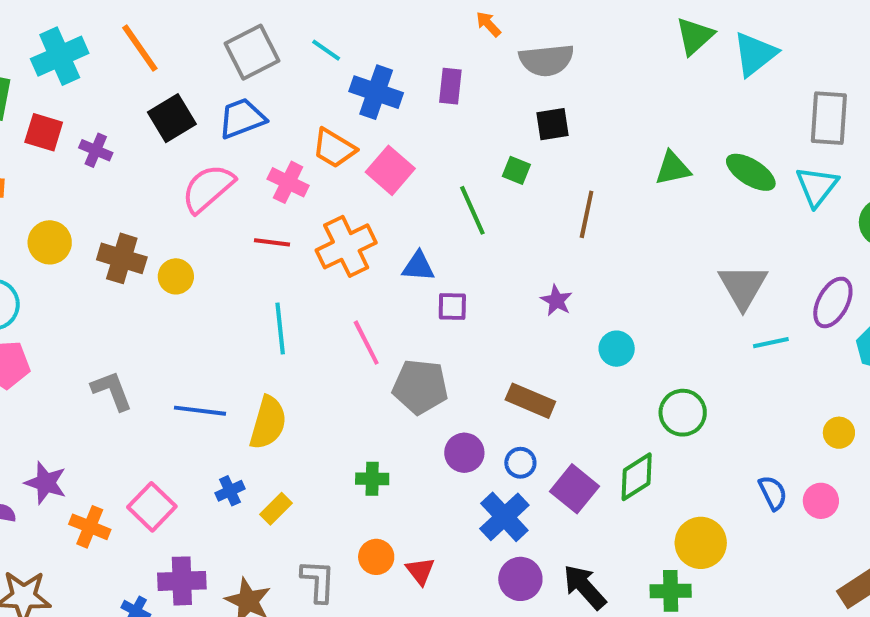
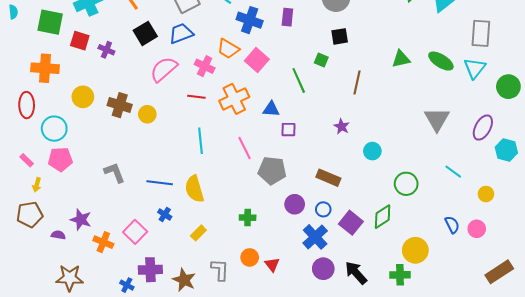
cyan line: (771, 343) -> (453, 172), moved, turned 48
yellow semicircle: (268, 423) -> (194, 189), turned 148
blue cross: (230, 491) -> (165, 214), moved, turned -32

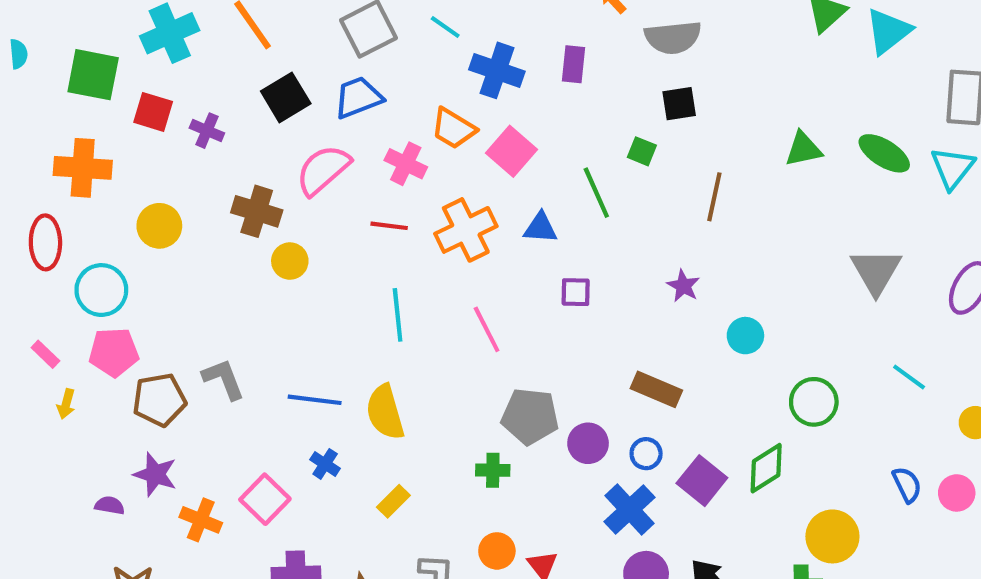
brown cross: (120, 105) -> (257, 211), moved
blue triangle: (271, 109) -> (540, 228), moved
gray pentagon: (272, 170) -> (530, 416), moved
brown pentagon: (30, 214) -> (159, 400), moved

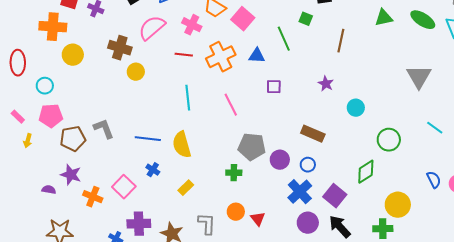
orange cross: (83, 168) -> (53, 27), moved
cyan circle: (101, 290) -> (45, 86), size x0.7
purple square: (702, 481) -> (335, 196), moved

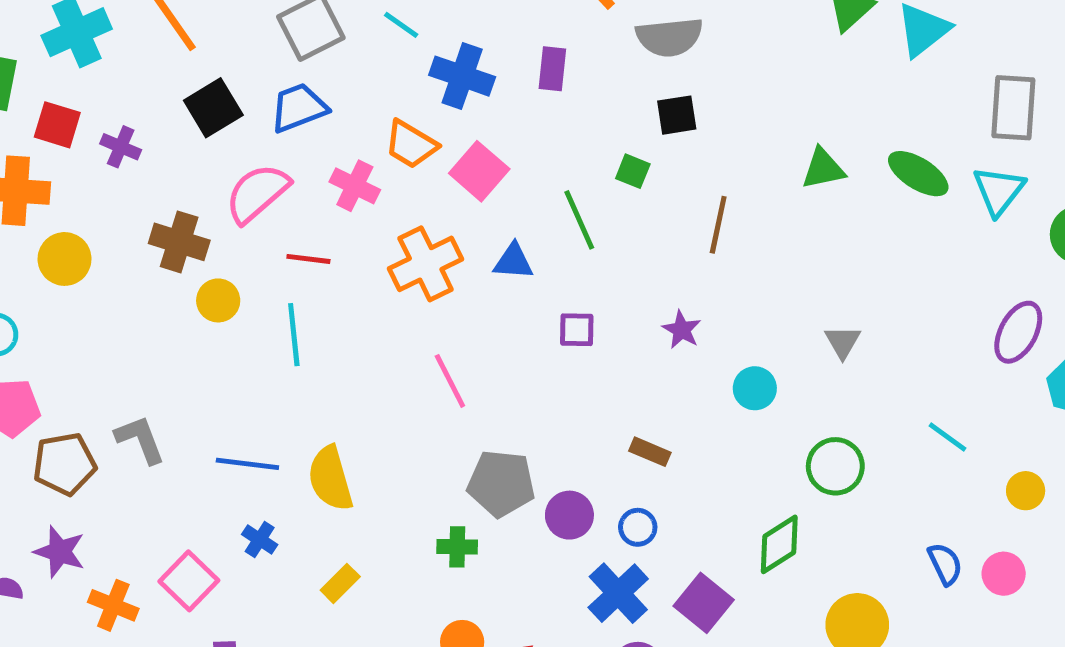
red line: (184, 55) -> (308, 259), moved
gray triangle: (419, 77) -> (843, 342), moved, size x0.6
purple square: (274, 87) -> (577, 330), moved
cyan line: (188, 98) -> (294, 335), moved
brown rectangle: (313, 134) -> (650, 452), size x0.7

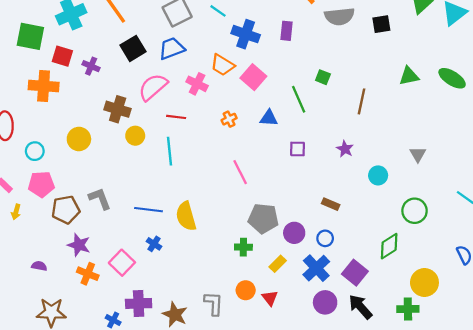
black square: (677, 115) -> (381, 24), moved
yellow circle: (65, 259) -> (79, 139), moved
orange cross: (426, 264) -> (229, 119), size x0.5
purple star: (60, 552) -> (79, 245), moved
yellow rectangle: (340, 583) -> (278, 264), moved

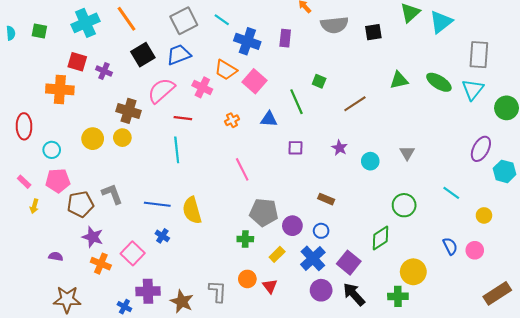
green square: (30, 36) -> (39, 31), moved, size x0.6
brown line: (362, 101) -> (355, 104), turned 45
yellow circle: (135, 136) -> (122, 138), moved
cyan circle: (378, 175) -> (370, 161), moved

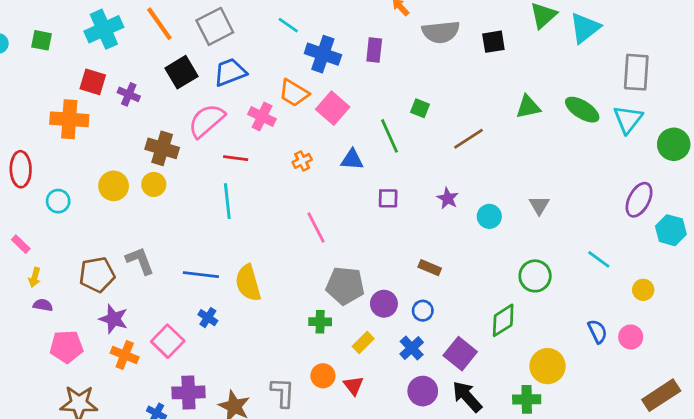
gray square: (184, 21) -> (215, 26), moved
pink pentagon: (58, 181) -> (66, 347), moved
purple semicircle: (56, 256) -> (43, 305), moved
blue cross: (313, 258) -> (412, 348), size x0.7

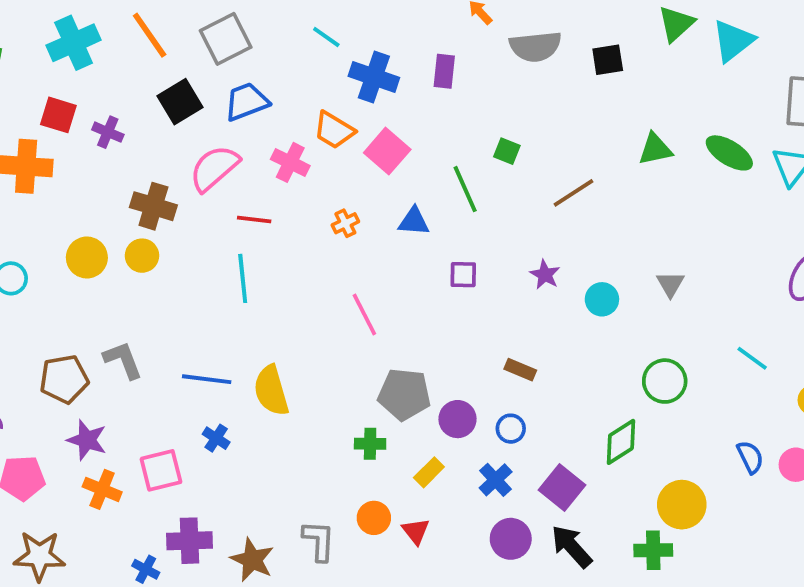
pink square: (168, 341) -> (161, 470), turned 32

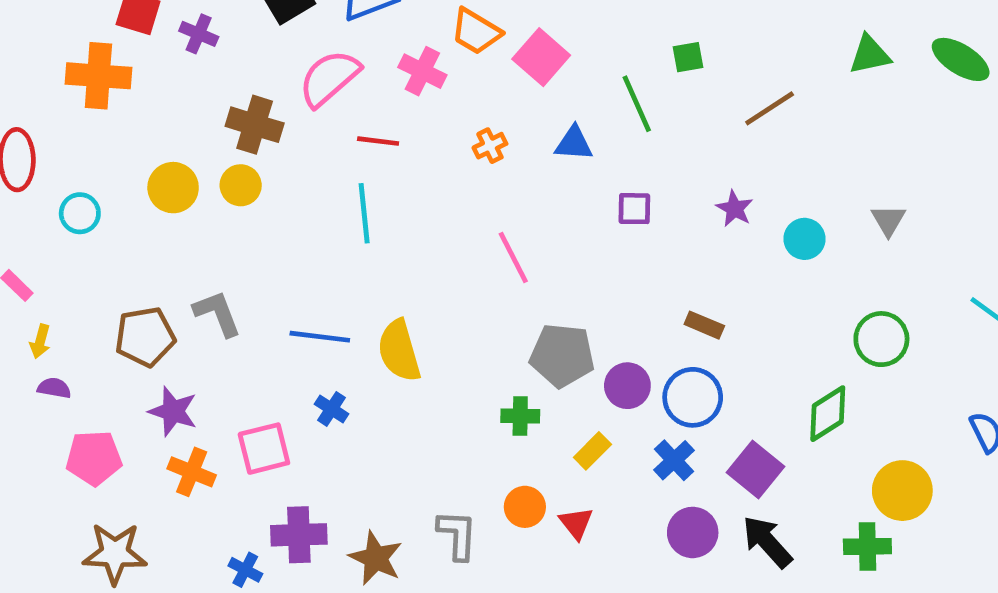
green square: (507, 151) -> (688, 57), turned -32
blue circle: (511, 429) -> (693, 397), size x1.6

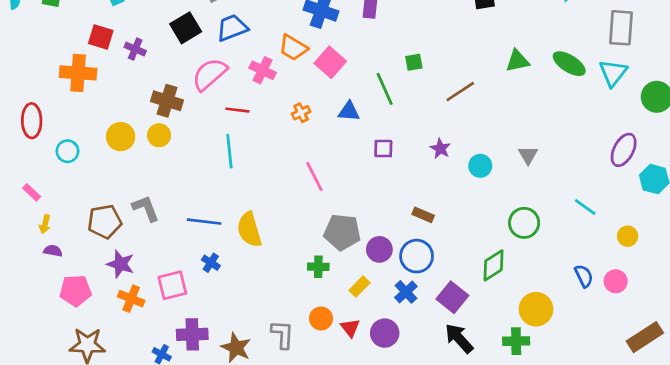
purple circle: (693, 532) -> (385, 333), moved

